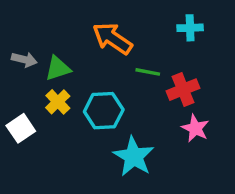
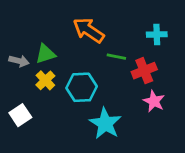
cyan cross: (190, 28) -> (157, 34), moved
gray arrow: (24, 60) -> (19, 61), moved
white square: (21, 128) -> (20, 115), moved

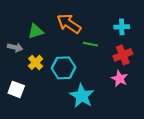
green triangle: (45, 54) -> (36, 31), moved
red cross: (144, 71) -> (123, 55), moved
white square: (20, 115) -> (16, 89), turned -35

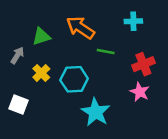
cyan cross: (122, 27) -> (133, 21), moved
gray arrow: (15, 47) -> (17, 55), turned -72

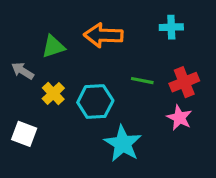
orange arrow: (80, 28) -> (103, 35), turned -32
green line: (106, 52) -> (142, 81), moved
gray arrow: (17, 55) -> (23, 71), turned -90

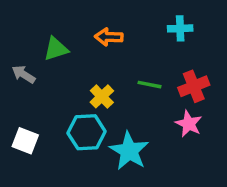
orange arrow: (103, 35) -> (109, 37), size x0.7
yellow cross: (53, 93) -> (102, 96), moved
cyan hexagon: (95, 102) -> (87, 132), moved

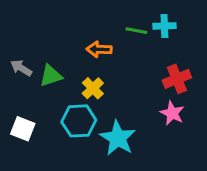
orange arrow: (109, 37) -> (99, 49), moved
green triangle: (56, 49) -> (51, 76), moved
green line: (149, 85) -> (136, 31), moved

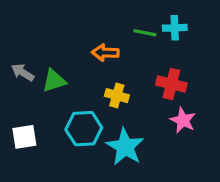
red cross: (177, 79) -> (171, 84), moved, turned 36
yellow cross: (93, 88) -> (117, 96), moved, turned -30
white square: (23, 129) -> (24, 137), turned -30

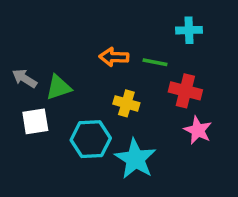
green line: (145, 33) -> (155, 62), moved
white square: (24, 137) -> (35, 121), moved

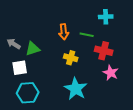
orange arrow: (114, 57) -> (64, 32), turned -98
cyan hexagon: (91, 139) -> (28, 93), moved

